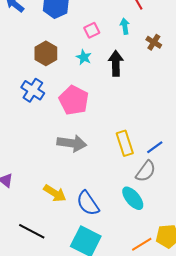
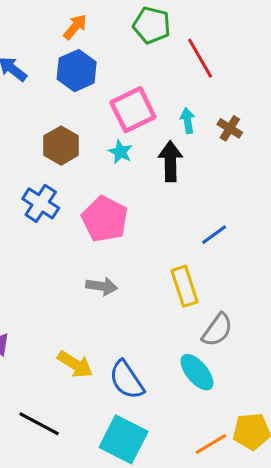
cyan arrow: (125, 26) -> (188, 121), moved
pink square: (92, 30) -> (133, 110), size x1.8
gray arrow: (72, 143) -> (102, 286), size x0.7
blue line: (155, 147) -> (214, 235), moved

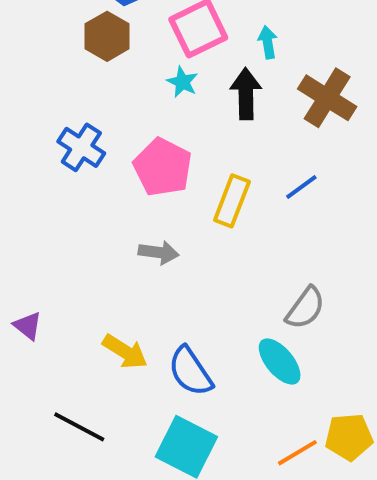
brown cross: (230, 128) -> (327, 98), moved, size x1.8
brown hexagon: (61, 146) -> (107, 36), moved
yellow rectangle: (184, 286) -> (232, 201), moved, turned 39

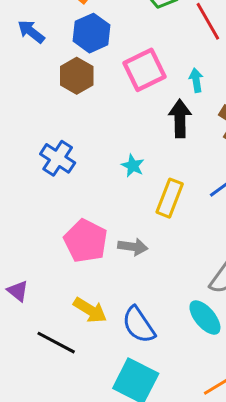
cyan star: (182, 82) -> (133, 166), moved
pink pentagon: (163, 167) -> (86, 241), moved
gray arrow: (159, 252) -> (133, 247), moved
black line: (79, 427) -> (56, 343), moved

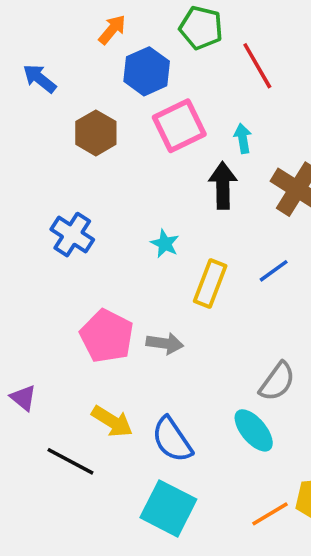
blue hexagon: (91, 33) -> (147, 71), moved

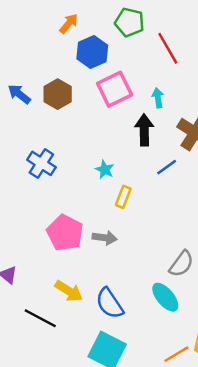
blue arrow: (40, 79) -> (19, 94), moved
blue line: (274, 271) -> (167, 167), moved
yellow rectangle: (210, 284) -> (123, 197), moved, size x0.7

